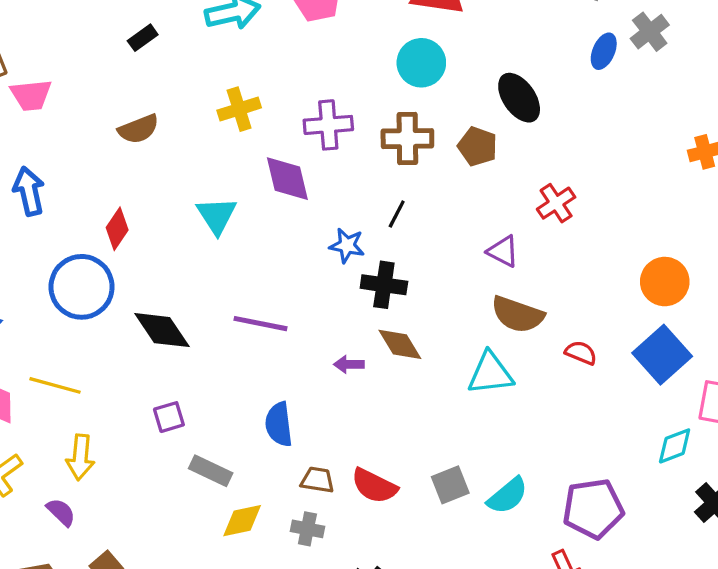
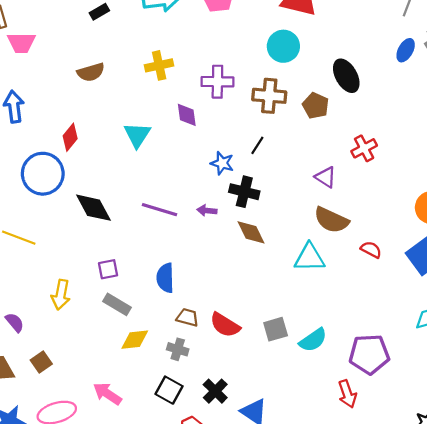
purple diamond: (287, 179) -> (187, 115), size x0.7
purple arrow: (349, 364) -> (207, 211), moved
purple square: (169, 417) -> (108, 269), moved
yellow arrow: (80, 457) -> (61, 295), moved

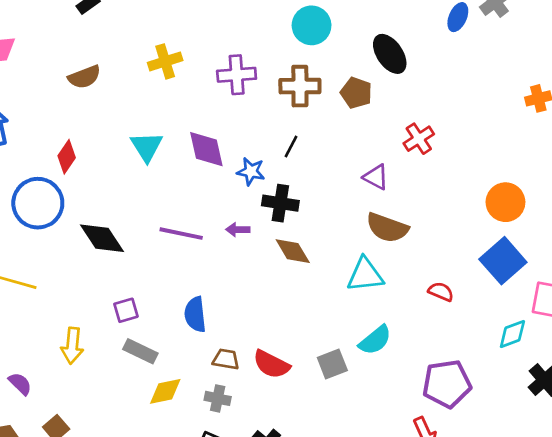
purple diamond: (187, 115) -> (206, 149), moved, size x1.4
red semicircle: (371, 250) -> (441, 292), moved
cyan semicircle: (313, 340) -> (375, 340), moved

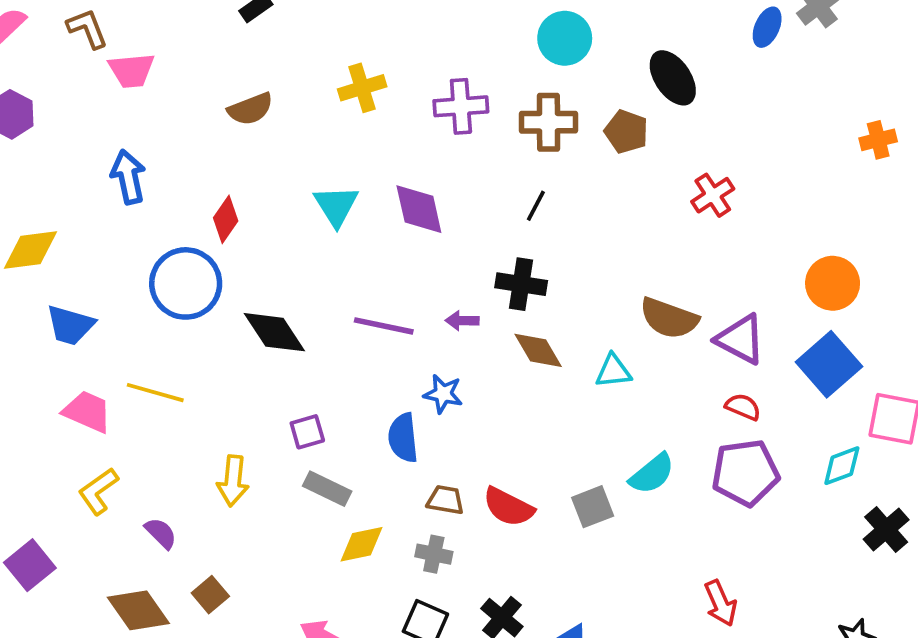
blue star: (251, 171) -> (443, 394), moved
purple triangle: (376, 177) -> (741, 339), moved, size x1.4
cyan triangle: (365, 275) -> (613, 371), moved, size x0.7
purple pentagon: (447, 384) -> (745, 473), moved

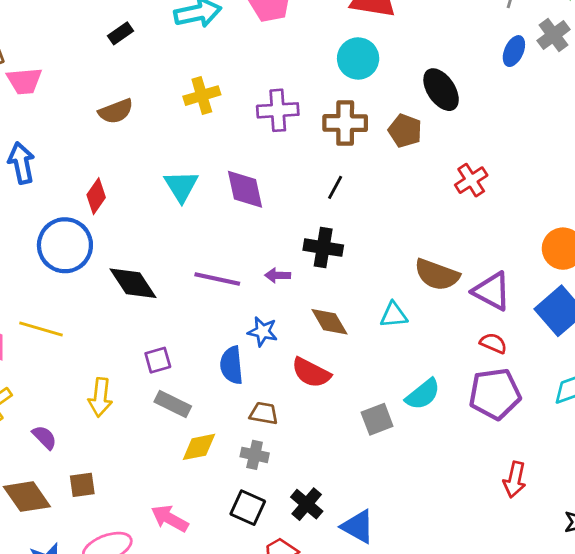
brown diamond: (538, 350) -> (329, 322), moved
red semicircle: (508, 507) -> (311, 373), moved
brown square: (210, 595) -> (82, 485), turned 32
red arrow: (721, 603) -> (515, 480), moved, turned 36

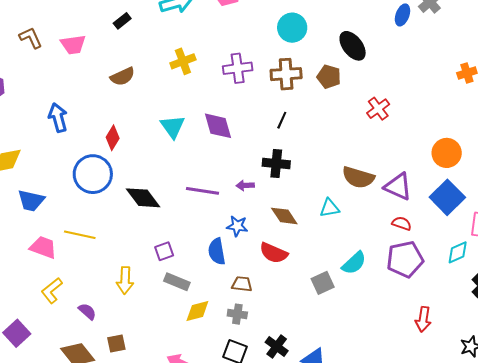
pink trapezoid: (24, 81) -> (73, 45), moved

